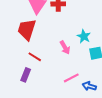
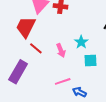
red line: (35, 57) -> (36, 48), moved
purple rectangle: (26, 75) -> (18, 72), size x1.6

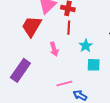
red line: (36, 48) -> (69, 28), moved, turned 48
pink arrow: (61, 50) -> (54, 49), moved

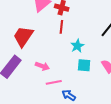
red trapezoid: (32, 26) -> (23, 36), moved
pink arrow: (54, 49) -> (42, 66), moved, turned -56

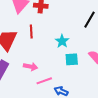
red line: (61, 27) -> (31, 32), moved

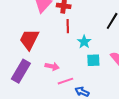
red line: (31, 32) -> (68, 26), moved

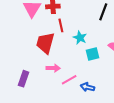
red trapezoid: (29, 39) -> (45, 43), moved
purple rectangle: (21, 71) -> (23, 79), size x0.7

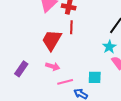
cyan star: (80, 38) -> (109, 47), moved
cyan square: (93, 54) -> (95, 77), moved

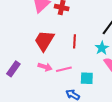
red line: (71, 27) -> (74, 41), moved
pink line: (65, 82) -> (64, 69), moved

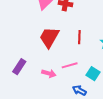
pink arrow: (45, 67) -> (49, 73), moved
cyan square: (87, 78) -> (93, 74), turned 32

